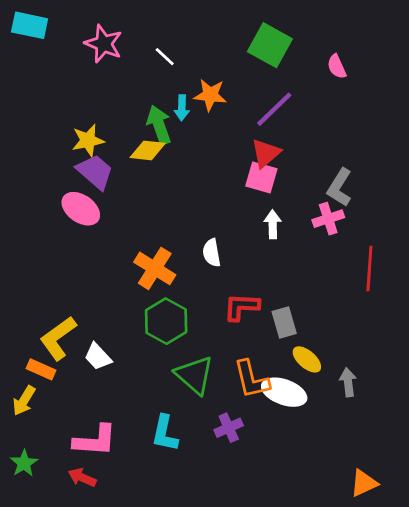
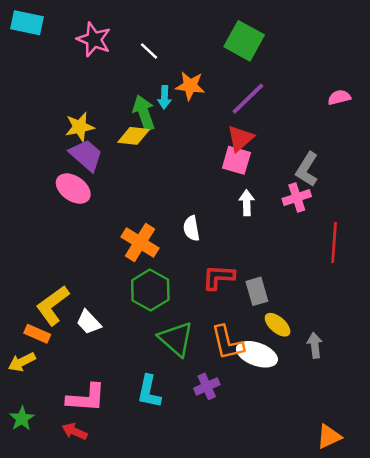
pink semicircle: (337, 67) -> (339, 97), moved, turned 100
yellow arrow: (24, 401) -> (22, 362), turned 32

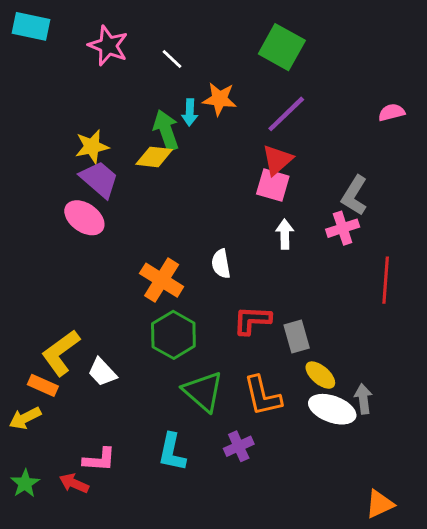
white ellipse: (257, 354) -> (332, 409), moved
pink L-shape: (86, 398) -> (99, 460), size x0.7
red arrow: (74, 431) -> (74, 483), moved

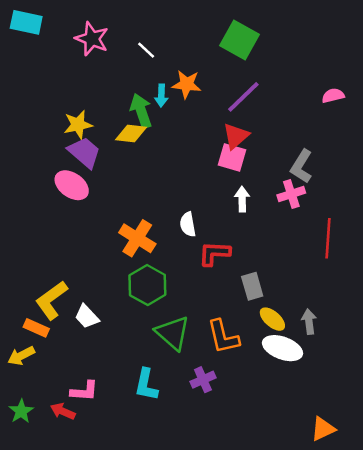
red L-shape: (252, 320) -> (214, 253), moved
gray arrow: (363, 399) -> (309, 322), moved

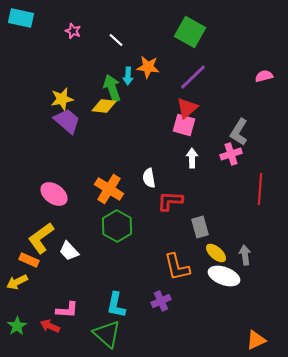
pink star: (92, 39) -> (73, 31), size x0.6
pink ellipse: (72, 185) -> (54, 194), moved
green triangle: (173, 333) -> (107, 334), moved

